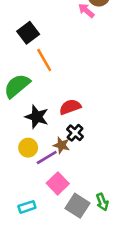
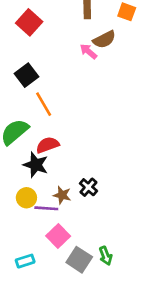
red semicircle: (70, 107) -> (48, 145), moved
black cross: (75, 133) -> (88, 187), moved
purple line: (47, 158) -> (46, 208), turned 35

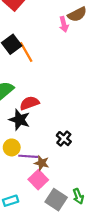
pink arrow: (88, 51) -> (64, 24), turned -144
orange line: (44, 104) -> (26, 52), moved
brown star: (62, 195) -> (42, 163), moved

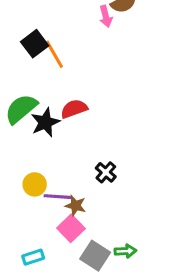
red semicircle: (29, 103) -> (74, 109), moved
black star: (19, 120) -> (45, 122), moved, turned 30
green arrow: (78, 196) -> (125, 251), turned -72

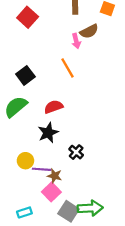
black square: (35, 44) -> (25, 75), moved
orange line: (54, 54) -> (68, 68), moved
black star: (45, 122) -> (48, 133), moved
green arrow: (125, 251) -> (90, 208), size x1.6

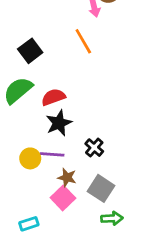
red semicircle: (53, 107) -> (53, 97), moved
purple line: (42, 169) -> (52, 154), moved
green arrow: (90, 208) -> (112, 218), size x0.7
gray square: (69, 211) -> (101, 188), moved

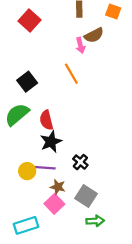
red semicircle: (53, 97) -> (46, 120), turned -84
cyan rectangle: (29, 224) -> (26, 225), size x1.5

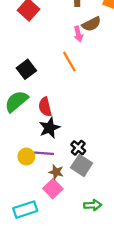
gray square: (86, 196) -> (82, 165), moved

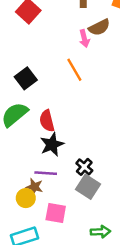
yellow circle: (26, 157) -> (26, 198), moved
brown star: (56, 172) -> (34, 187), moved
pink square: (53, 189) -> (56, 213), turned -36

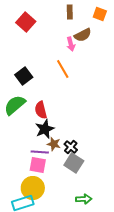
brown star: (34, 187) -> (54, 144), moved
yellow circle: (26, 198) -> (33, 188), moved, size x1.5
pink square: (56, 213) -> (38, 165), moved

